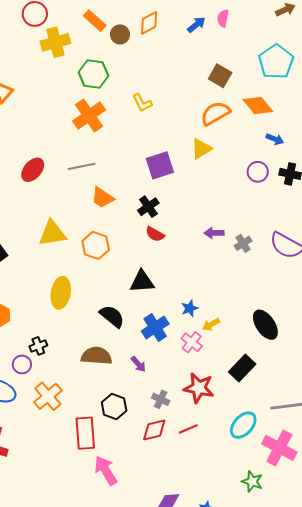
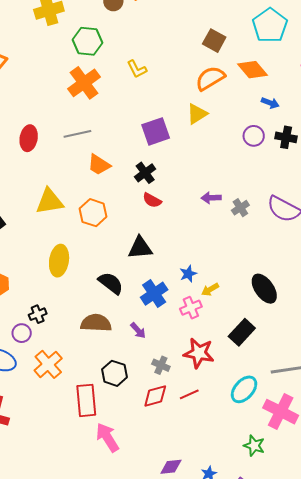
red ellipse: (33, 170) -> (29, 138), turned -30
pink cross: (192, 342) -> (191, 308), turned 30

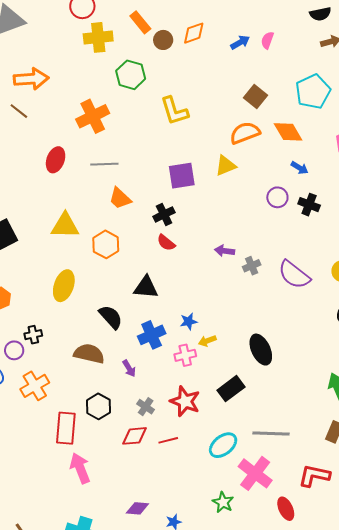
yellow L-shape: (137, 69) -> (174, 111), size x1.5
orange cross: (84, 83) -> (93, 116), moved

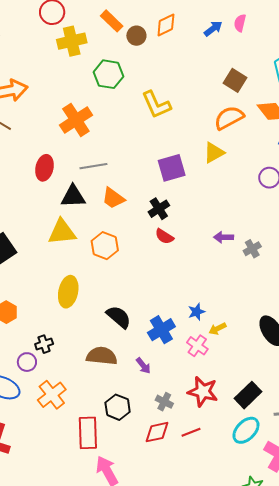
black triangle: (146, 287) -> (73, 196), moved
pink cross: (185, 355) -> (197, 346), turned -35
black rectangle: (231, 389) -> (248, 395), moved

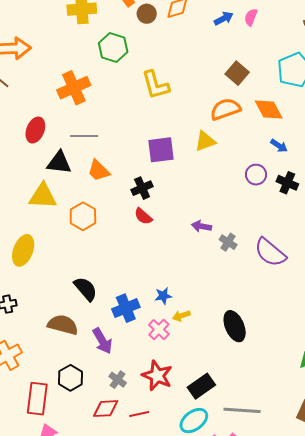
gray cross: (252, 249) -> (228, 242), turned -36
yellow ellipse: (68, 292) -> (23, 250), moved
purple arrow: (143, 366) -> (102, 341), size x1.5

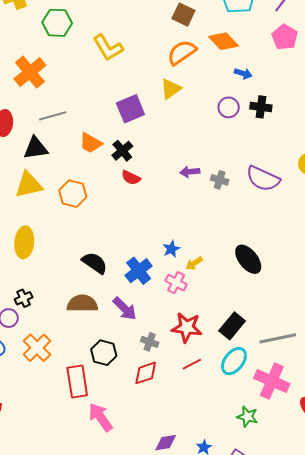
orange trapezoid: (99, 171) -> (91, 143), moved
red line: (139, 414) -> (192, 364), moved

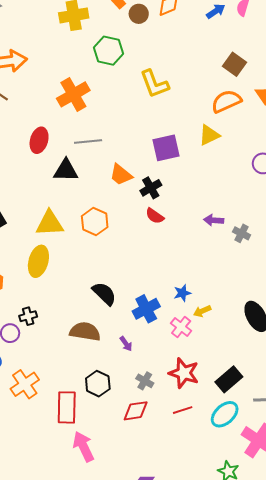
yellow triangle: (29, 185) -> (50, 223), moved
purple arrow: (125, 309) -> (126, 344), size x0.6
orange cross: (37, 348) -> (25, 384), moved

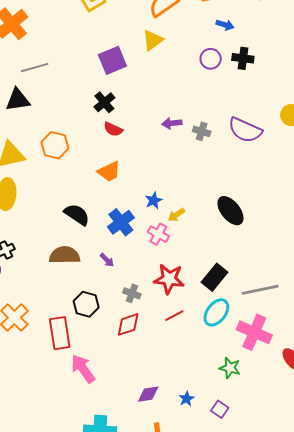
orange trapezoid: (121, 175) -> (109, 171), moved, turned -55

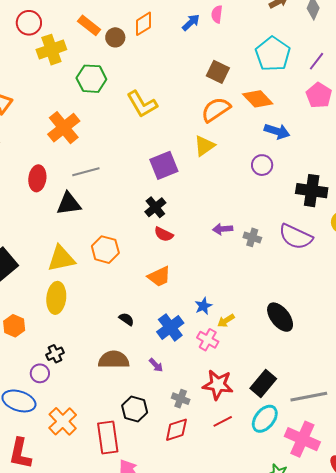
blue arrow: (225, 25) -> (277, 131), size x1.4
black cross: (243, 58) -> (312, 191), moved, size x1.4
black semicircle: (77, 215) -> (126, 319), size x0.6

